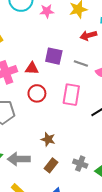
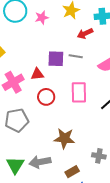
gray line: (81, 64) -> (76, 56), moved
brown star: (48, 139) -> (64, 138), size x1.5
brown rectangle: (51, 165) -> (72, 172), moved, turned 32

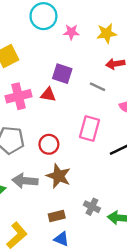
purple square: (56, 59) -> (62, 74), moved
red circle: (46, 97) -> (49, 144), moved
gray arrow: (40, 162) -> (25, 181), moved

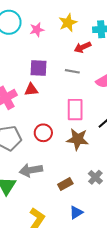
brown star: (59, 176) -> (78, 139), moved
gray cross: (92, 207) -> (95, 177), turned 32
brown rectangle: (57, 216) -> (65, 184), moved
blue triangle: (61, 239) -> (76, 212), turned -40

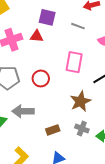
brown star: (78, 139) -> (80, 101), moved, turned 30
gray cross: (95, 177) -> (82, 129), turned -32

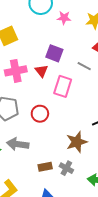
red triangle: (37, 36) -> (41, 71), turned 40
pink rectangle: (74, 62) -> (63, 86), moved
gray cross: (82, 129) -> (66, 168), moved

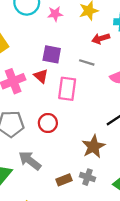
gray arrow: (18, 144) -> (30, 161), turned 40

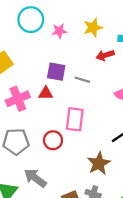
gray line: (87, 62) -> (82, 80), moved
red triangle: (41, 76) -> (46, 93), turned -40
pink rectangle: (67, 89) -> (75, 119), moved

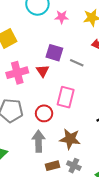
red triangle: (46, 93) -> (43, 71), turned 48
brown star: (99, 163) -> (70, 139), moved, turned 30
gray arrow: (35, 178) -> (39, 141), moved, turned 45

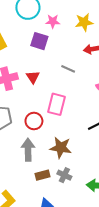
purple square: (54, 53) -> (39, 41), moved

